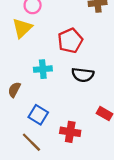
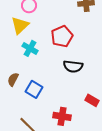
cyan cross: (43, 69) -> (30, 48), moved, turned 35
blue square: (38, 115) -> (34, 89), moved

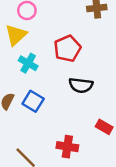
blue square: (34, 89) -> (33, 101), moved

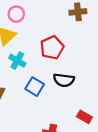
blue square: (33, 101) -> (35, 87), moved

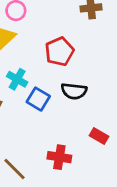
cyan cross: (17, 61) -> (17, 79), moved

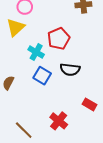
cyan cross: (17, 79) -> (36, 52), moved
red cross: (59, 157) -> (59, 121), turned 30

